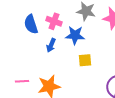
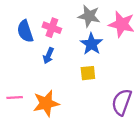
blue star: (75, 35) -> (91, 44), moved, turned 30

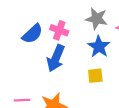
blue semicircle: (25, 31) -> (32, 34), turned -115
blue arrow: (48, 56) -> (56, 58), size x1.6

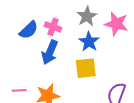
gray star: (97, 19) -> (87, 16), turned 30
yellow square: (95, 76) -> (86, 68), size x1.5

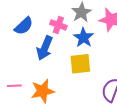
pink cross: (53, 27) -> (58, 25), moved

